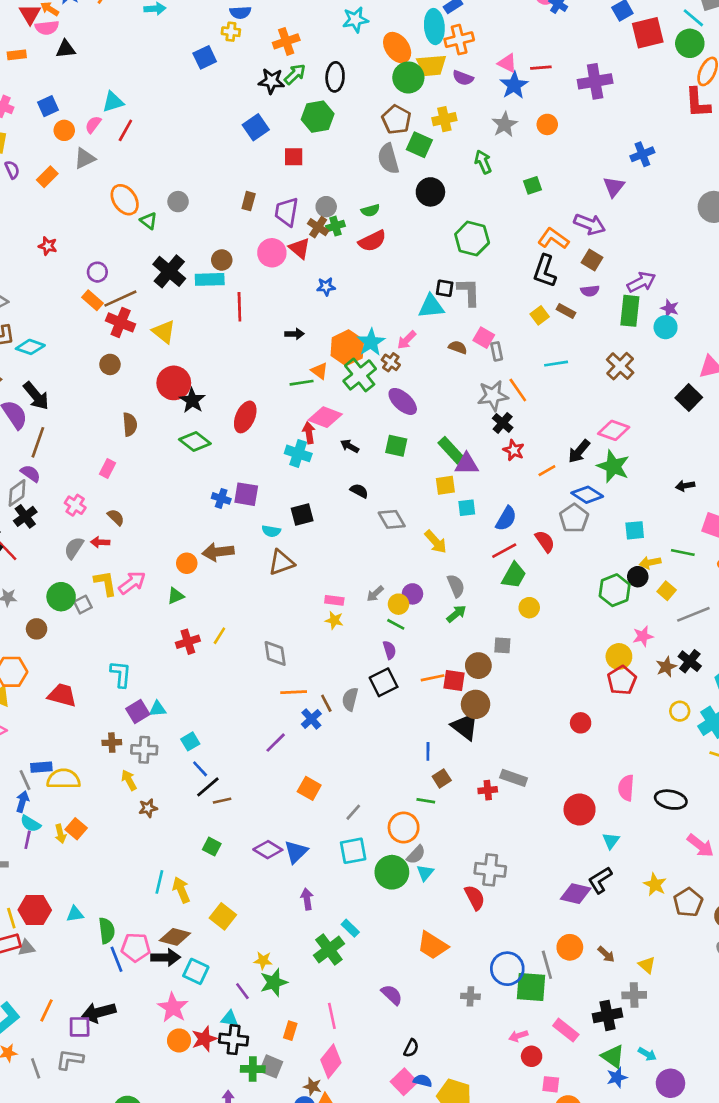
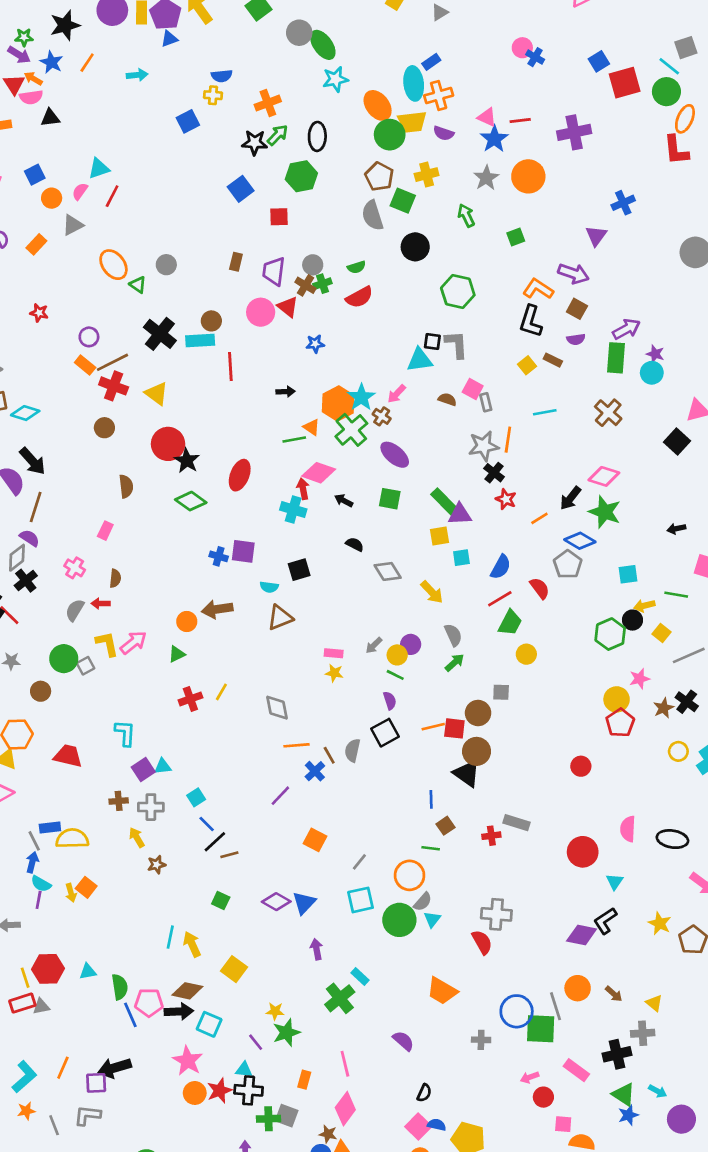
orange circle: (547, 124) -> (528, 176), size x1.6
orange line: (518, 390) -> (508, 440), turned 45
brown semicircle: (116, 517) -> (115, 578), turned 54

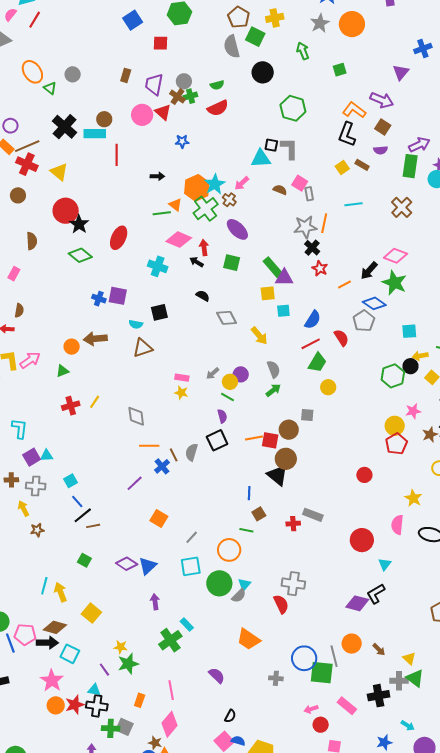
red arrow: (303, 489) -> (204, 248), moved
gray semicircle: (423, 902) -> (239, 596), moved
yellow star: (660, 923) -> (413, 498), moved
green triangle: (624, 1094) -> (415, 678), moved

